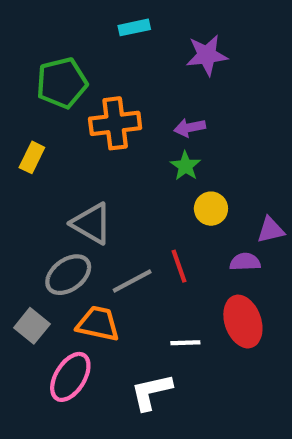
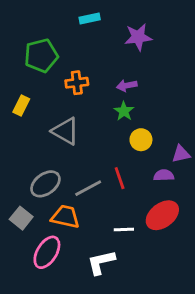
orange cross: (115, 123) -> (77, 83), size x0.7
gray triangle: (92, 223) -> (65, 131), moved
red ellipse: (243, 322) -> (162, 215), turned 72

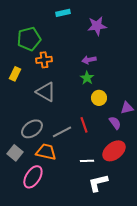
orange cross: (77, 83) -> (44, 60), moved
purple semicircle: (164, 175) -> (115, 123), turned 56
white L-shape: (101, 262) -> (98, 183), moved

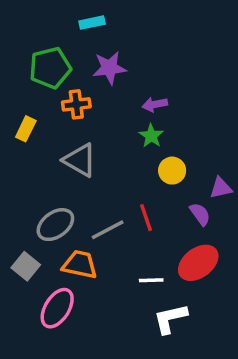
cyan rectangle: (63, 13) -> (92, 23), moved
purple star: (97, 26) -> (109, 68), moved

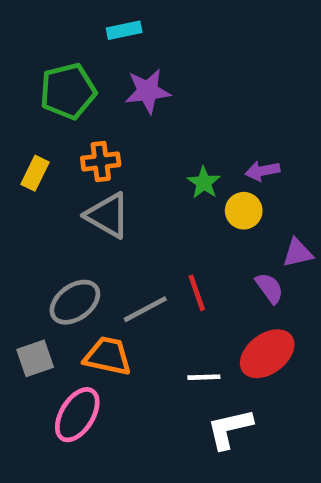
orange cross: (76, 104) -> (101, 161), moved
purple arrow: (155, 104) -> (262, 171), moved
yellow circle: (172, 171) -> (244, 211), moved
gray square: (26, 266) -> (35, 358), turned 32

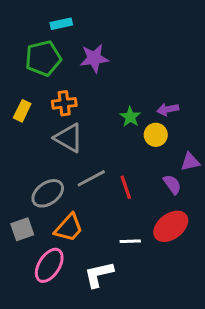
cyan rectangle: (124, 30) -> (61, 24), moved
gray line: (145, 309) -> (91, 178), moved
orange trapezoid: (108, 356) -> (69, 228), turned 120
white L-shape: (230, 429) -> (99, 274), moved

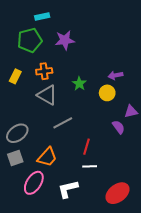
green star: (130, 117) -> (79, 84), moved
red line: (126, 187) -> (87, 147), moved, turned 35
gray ellipse: (48, 193) -> (17, 133), moved
red ellipse: (171, 226) -> (118, 193), moved

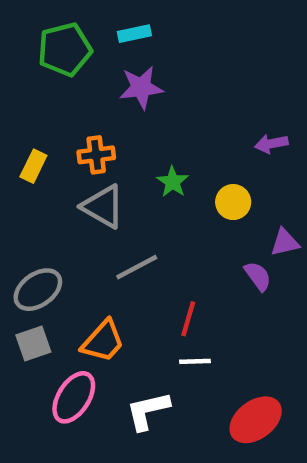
cyan rectangle: (42, 16) -> (134, 34), moved
green pentagon: (30, 40) -> (65, 49), moved
purple arrow: (115, 75) -> (271, 144), moved

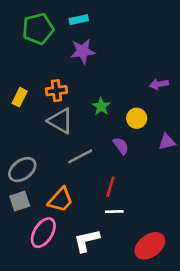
purple semicircle: (258, 276) -> (121, 146), moved

